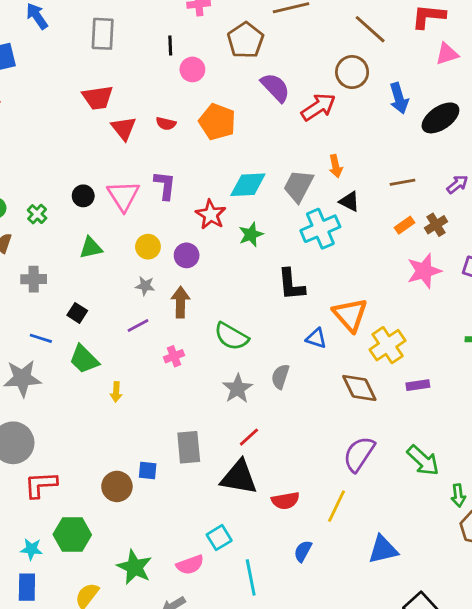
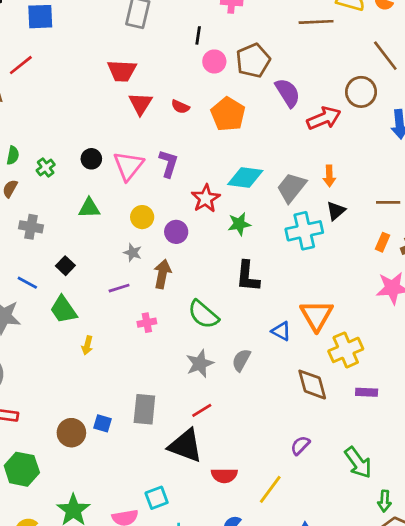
brown pentagon: (246, 40) -> (253, 61), moved
black triangle: (349, 201) -> (336, 211), turned 42
orange rectangle: (404, 225) -> (382, 242), turned -42
black L-shape: (291, 285) -> (248, 276), moved
purple semicircle: (359, 454) -> (300, 445), size x0.6

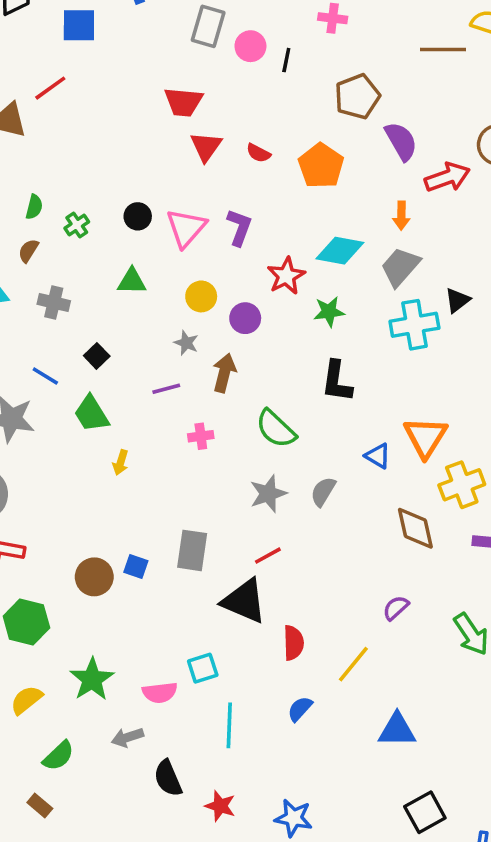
pink circle: (214, 61) -> (250, 46), moved
orange arrow: (329, 176) -> (401, 216), moved
red semicircle: (224, 475) -> (293, 643), turned -95

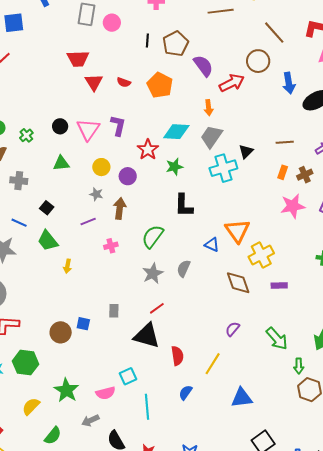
black line: (286, 60) -> (147, 41), moved
green semicircle: (276, 429) -> (153, 236), turned 90
gray rectangle: (192, 550) -> (114, 311), size x0.6

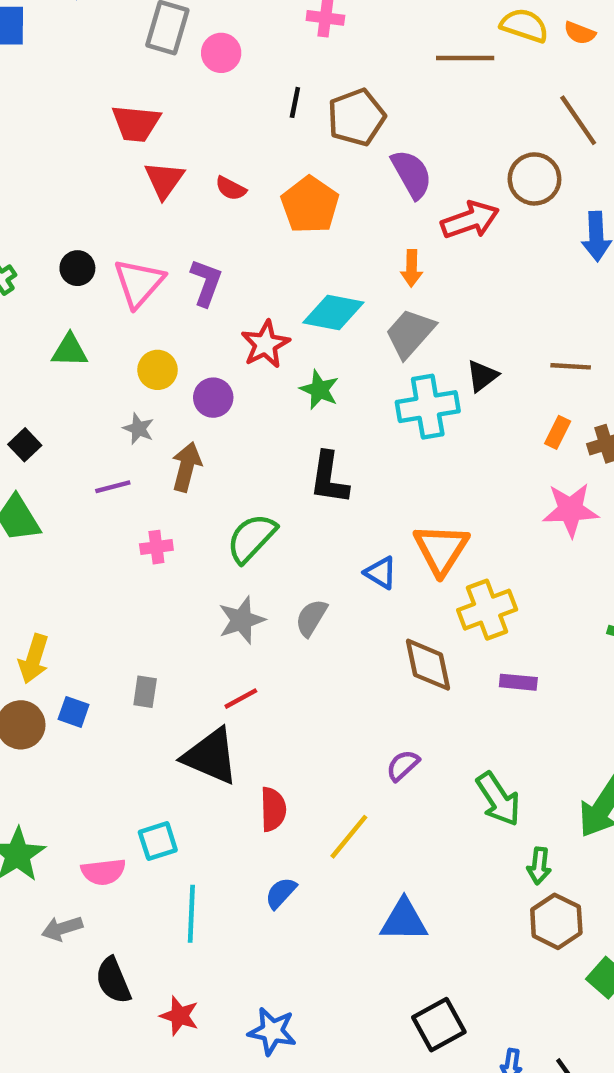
green star: (174, 167) -> (319, 390), turned 30
yellow arrow: (67, 266) -> (34, 659), moved, size x1.5

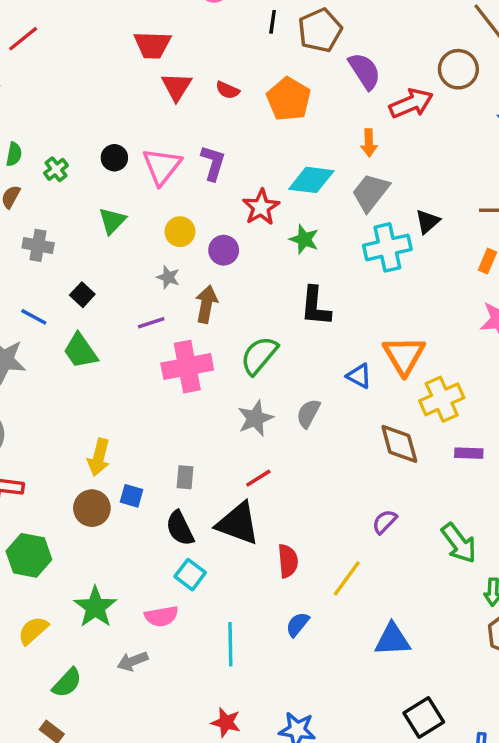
green triangle: (70, 350) -> (112, 221), turned -44
pink cross: (156, 547) -> (187, 367), size x2.0
cyan square: (158, 841) -> (190, 575), moved, turned -32
black semicircle: (113, 980) -> (180, 528), moved

